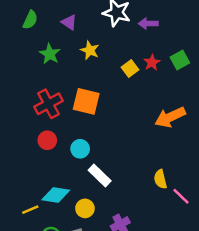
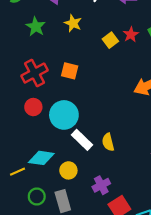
orange square: (86, 101) -> (70, 71), size x0.7
cyan circle: (80, 149) -> (64, 115), size x1.6
yellow semicircle: (160, 179) -> (108, 142), moved

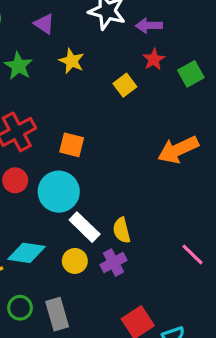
red star: (131, 35) -> (154, 59), moved
orange square: (70, 71) -> (72, 145), moved
yellow circle: (68, 170) -> (75, 261), moved
purple cross: (101, 185) -> (114, 263), moved

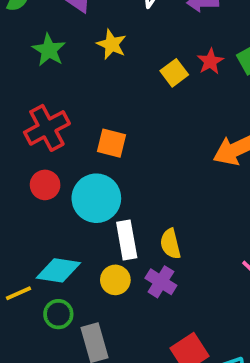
red star: (154, 59) -> (210, 61), moved
white rectangle: (85, 227) -> (127, 240), turned 36
purple cross: (114, 263) -> (161, 282), turned -30
green circle: (20, 308) -> (58, 314), moved

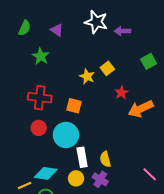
yellow star: (112, 44) -> (87, 76), moved
red star: (210, 61) -> (121, 93), moved
red cross: (47, 128) -> (40, 98), turned 35

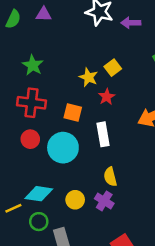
purple triangle: (57, 30) -> (44, 14), moved, turned -32
green star: (41, 56) -> (33, 65), moved
red star: (121, 93) -> (107, 97), moved
white rectangle: (82, 157) -> (103, 134), moved

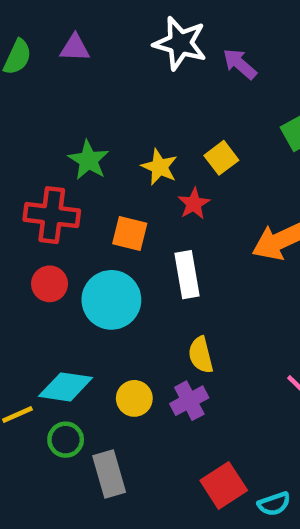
purple arrow: (131, 23) -> (240, 64), turned 42
green star: (33, 65) -> (88, 160), moved
yellow square: (113, 68) -> (221, 158), moved
purple cross: (104, 201) -> (189, 401), turned 30

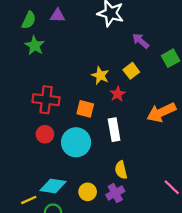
purple arrow: (240, 64) -> (141, 41), moved
green star: (88, 160) -> (35, 46), moved

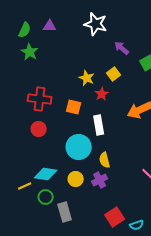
cyan circle: (76, 142) -> (79, 147), moved

